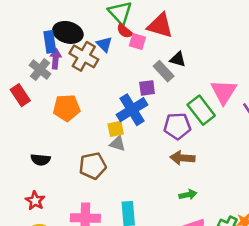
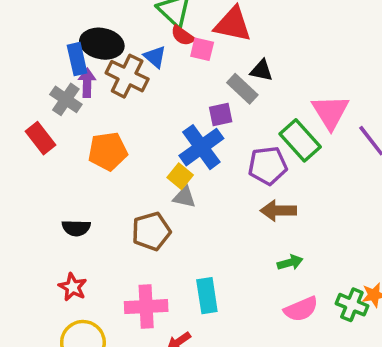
yellow square: (116, 129) -> (180, 176), turned -35

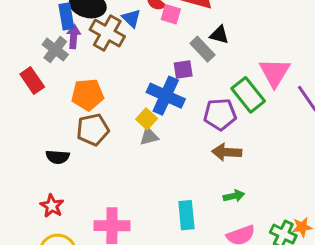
blue cross: (201, 147) -> (166, 96), turned -33
gray triangle: (184, 197) -> (149, 136), turned -30
brown pentagon: (151, 231) -> (93, 130), moved
cyan rectangle: (207, 296) -> (186, 215), moved

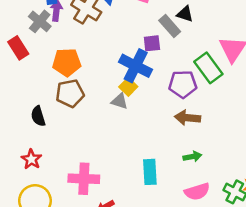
yellow square: (147, 119) -> (128, 87), moved
gray triangle: (149, 136) -> (120, 101), turned 30
black semicircle: (58, 157) -> (38, 116), turned 66

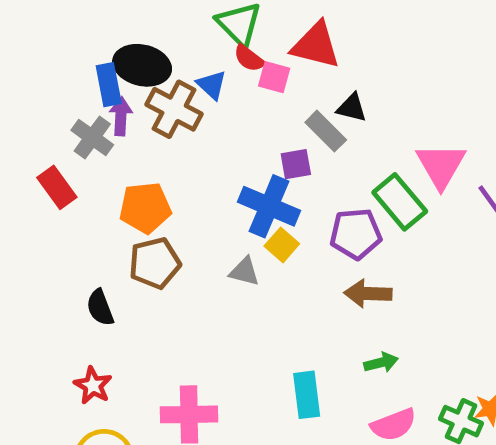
yellow square: (128, 87) -> (282, 245), moved

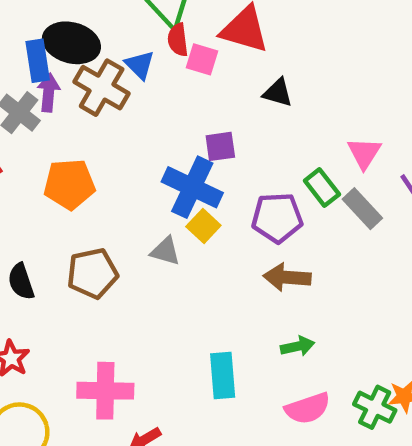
red semicircle: (249, 58) -> (178, 40), turned 44
gray rectangle: (326, 131) -> (362, 209), moved
pink triangle: (441, 165) -> (364, 153), size x0.7
green rectangle: (400, 202) -> (322, 188), size x0.7
brown pentagon: (155, 263) -> (92, 273), moved

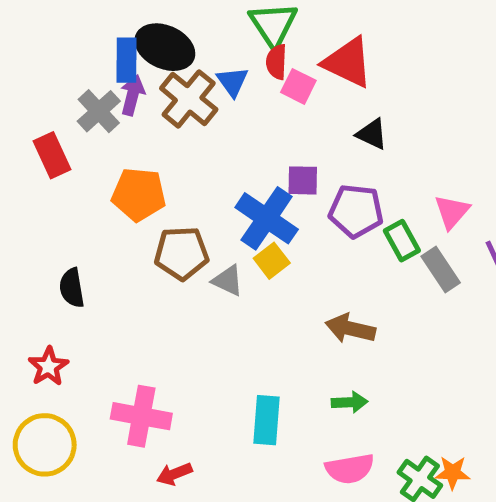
purple pentagon: (277, 218) -> (356, 211), moved
brown pentagon: (92, 273) -> (181, 253), moved

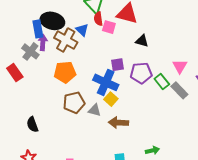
orange pentagon: (139, 194) -> (65, 72), moved
brown arrow: (350, 328) -> (118, 123), moved

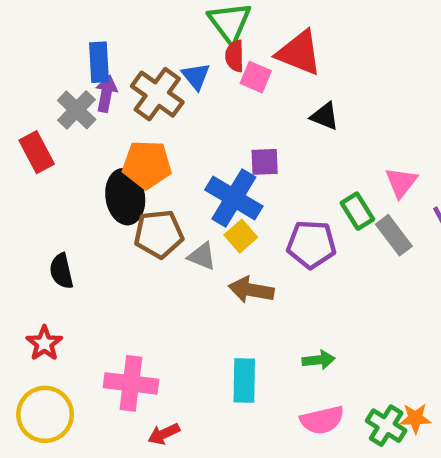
black ellipse: (52, 21) -> (125, 197), moved, turned 60
purple pentagon: (141, 73) -> (311, 244), moved

